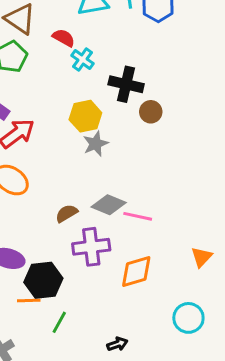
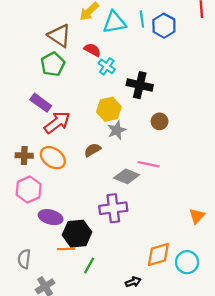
brown circle: (151, 112) -> (160, 121), moved
brown semicircle: (67, 213) -> (92, 150), moved
pink line: (138, 216) -> (149, 164), moved
orange diamond: (136, 271) -> (158, 254), moved

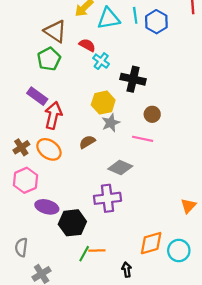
red arrow: (57, 122) -> (53, 115), turned -40
brown cross: (24, 155) -> (21, 147), turned -35
pink line: (149, 164) -> (143, 139), moved
orange line: (66, 249) -> (97, 250), moved
black arrow: (133, 282) -> (127, 270), turned -80

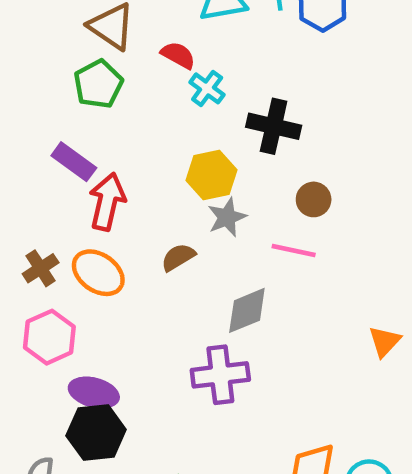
gray diamond: (120, 167) -> (247, 310), turned -45
orange triangle: (188, 206) -> (385, 342), moved
black hexagon: (72, 223) -> (96, 433), moved

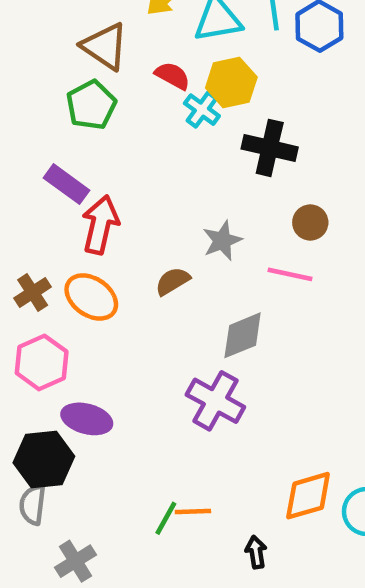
yellow hexagon: (211, 175) -> (231, 82), moved
purple cross: (220, 375) -> (215, 401), turned 36
black hexagon: (96, 433) -> (44, 460), moved

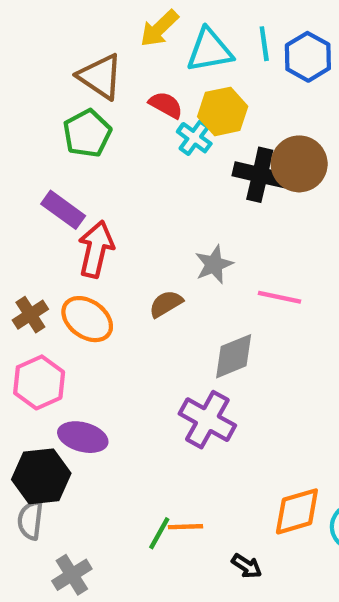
brown circle: (310, 222) -> (299, 164), moved, size x1.6
black arrow: (256, 552) -> (247, 566), turned 132

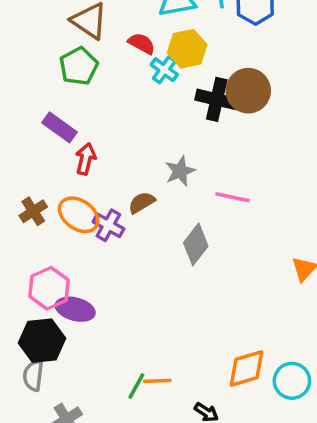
red arrow: (96, 249) -> (86, 159), size x0.7
gray diamond: (234, 356) -> (196, 244), turned -30
pink hexagon: (39, 382) -> (49, 288), moved
purple cross: (207, 420) -> (108, 225), moved, size x0.7

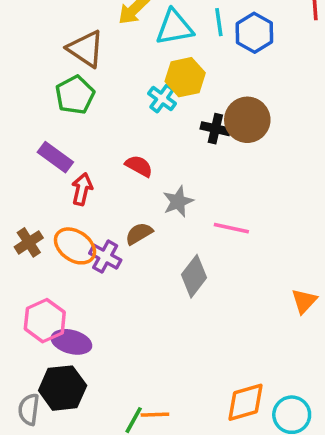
red semicircle: (142, 43) -> (139, 166), moved
black cross: (217, 99) -> (215, 129), size x0.7
black hexagon: (42, 341) -> (63, 388), moved

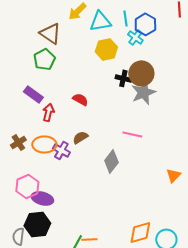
cyan cross: (162, 98) -> (135, 37), moved
gray star: (178, 202) -> (143, 92), moved, size x1.4
orange ellipse: (75, 246) -> (44, 144), turned -35

